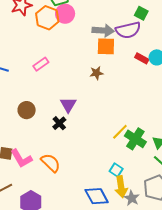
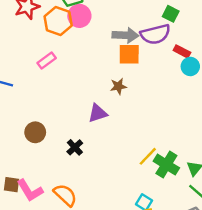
red rectangle: (142, 58) -> (182, 51), moved
pink rectangle: (41, 64) -> (47, 60), moved
purple triangle: (68, 105) -> (98, 113), moved, turned 42

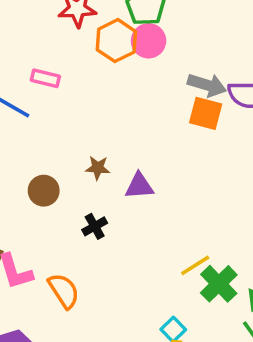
pink rectangle: (47, 60) -> (45, 78), moved, turned 36
brown star: (118, 86) -> (98, 168), moved

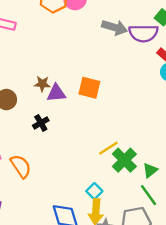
orange square: (206, 113) -> (89, 88), moved
purple triangle: (139, 186) -> (56, 93), moved

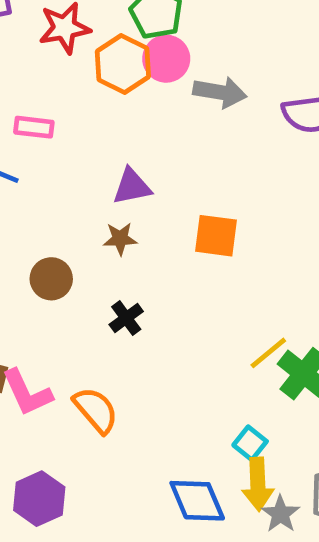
gray arrow: (115, 27) -> (220, 92), moved
purple triangle: (56, 93) -> (132, 187), moved

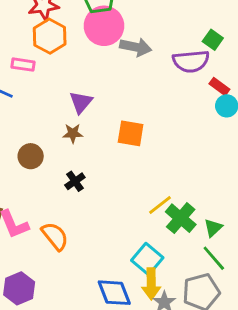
pink circle: (166, 59) -> (104, 26), size x1.4
orange hexagon: (123, 64) -> (50, 36), moved
purple triangle: (132, 187) -> (81, 102), turned -40
cyan square: (250, 443) -> (147, 259), size x1.5

